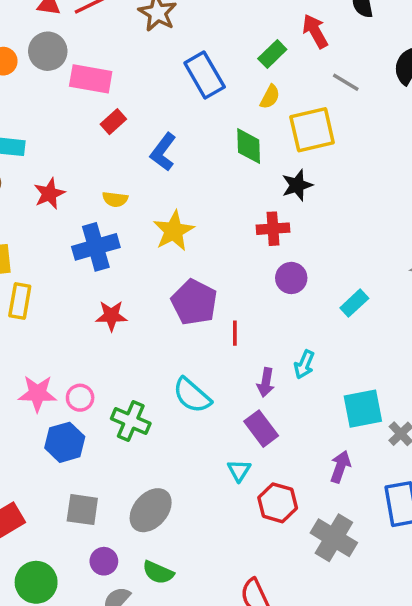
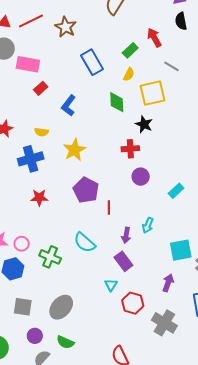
black star: (297, 185) -> (144, 124), turned -30

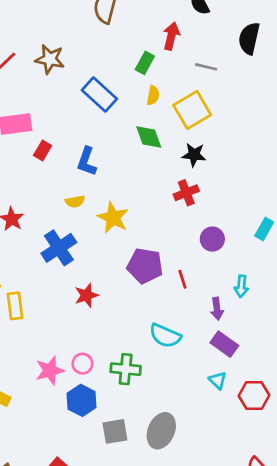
red arrow: (154, 38) -> (171, 36), turned 60
yellow semicircle: (41, 132) -> (75, 201), moved
purple circle: (141, 177) -> (212, 239), moved
gray square: (23, 307) -> (115, 431), moved

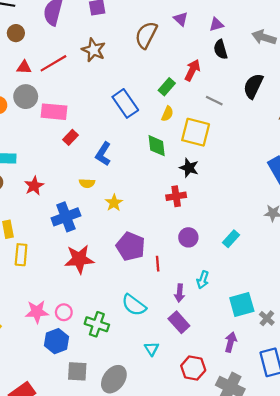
brown star: (50, 59) -> (94, 50), moved
yellow square: (192, 110) -> (196, 132), turned 32
yellow star: (113, 218) -> (114, 203), size x0.7
red star: (86, 295) -> (79, 259), size x1.5
cyan triangle: (218, 380) -> (152, 349), moved

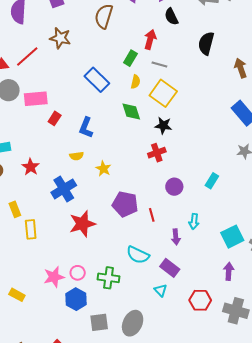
gray line: (214, 101) -> (159, 65), moved
yellow square: (196, 132) -> (163, 93), turned 32
purple rectangle: (179, 322) -> (170, 268), moved

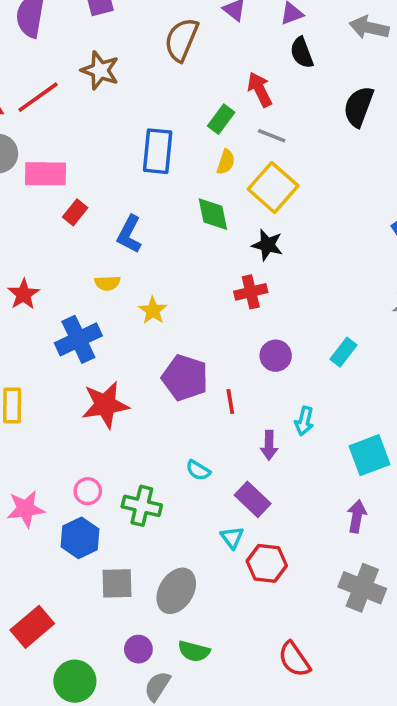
red arrow: (150, 40) -> (260, 89), turned -48
blue rectangle: (97, 80) -> (158, 151), turned 45
cyan semicircle: (138, 255) -> (198, 470), size x0.6
pink star: (54, 277) -> (26, 509), moved
red hexagon: (200, 300) -> (267, 563), moved

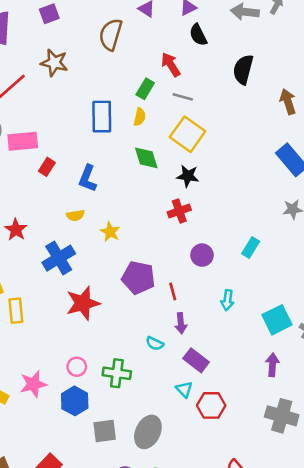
yellow semicircle: (226, 162) -> (140, 117), moved
purple arrow: (269, 445) -> (181, 323), moved

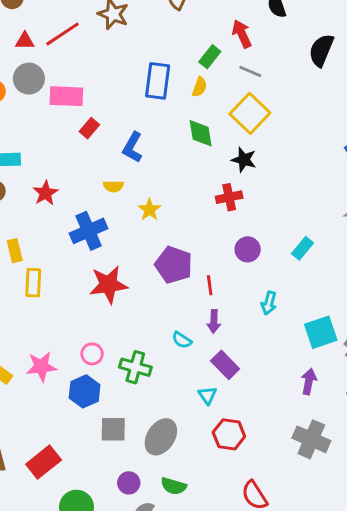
red hexagon: (211, 405) -> (229, 434), moved

